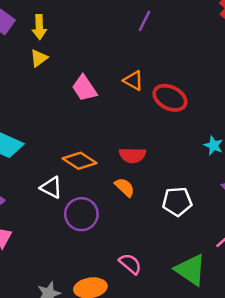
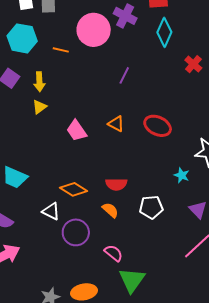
red ellipse: (170, 98) -> (158, 126), moved
white pentagon: (177, 202) -> (151, 207), moved
pink semicircle: (130, 264) -> (114, 253), moved
green triangle: (191, 270) -> (132, 280), moved, turned 32

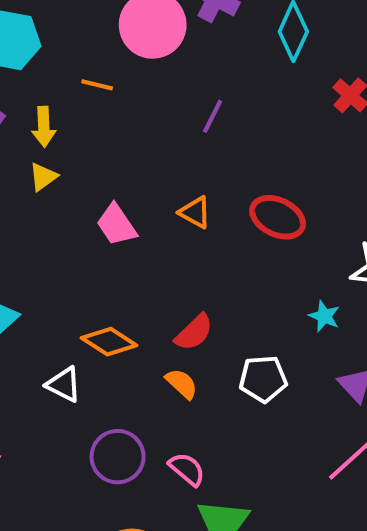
orange line: (61, 50) -> (97, 85), moved
red semicircle: (116, 184) -> (194, 332), turned -45
purple circle: (76, 232) -> (118, 457), moved

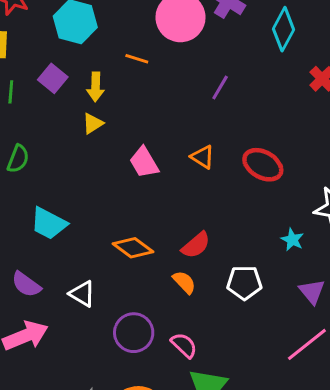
white triangle: (64, 384) -> (82, 294), moved

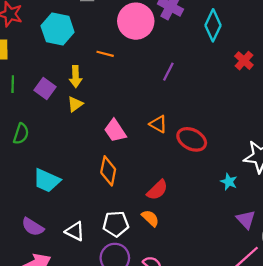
purple square: (53, 78) -> (45, 88), moved
red ellipse: (263, 165) -> (192, 139), moved
orange diamond: (133, 248) -> (108, 171), moved, turned 68
white pentagon: (244, 283) -> (116, 224), moved

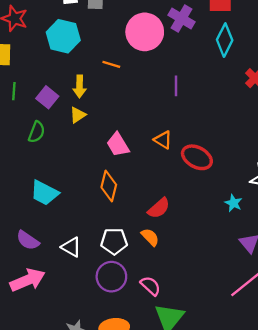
purple line: (168, 72) -> (176, 86), turned -30
green semicircle: (21, 134) -> (37, 132), moved

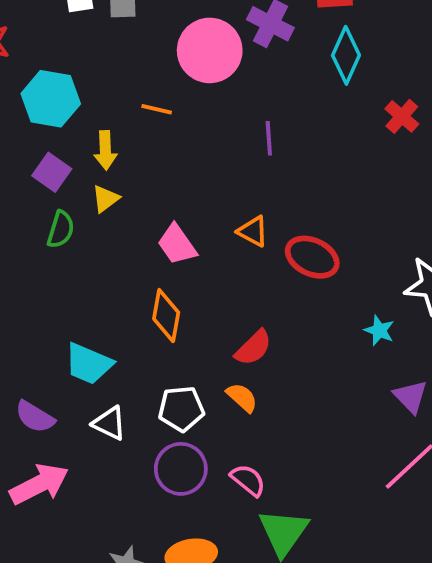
cyan hexagon: (63, 36) -> (51, 99), moved
green semicircle: (37, 132) -> (61, 229), moved
cyan trapezoid: (44, 193) -> (89, 364), moved

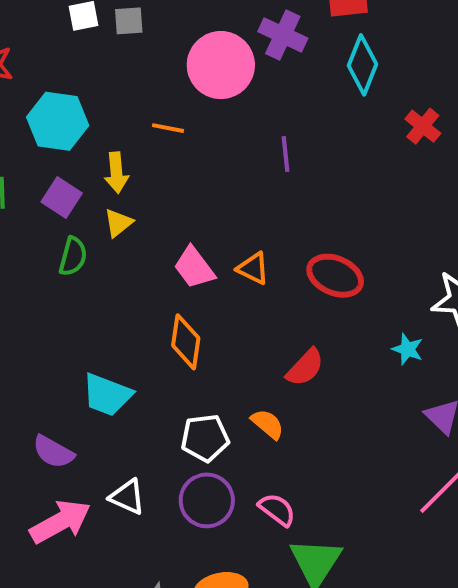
orange triangle: (253, 231) -> (253, 268), moved
red semicircle: (253, 348) -> (305, 367), moved
white triangle: (109, 423) -> (127, 497), moved

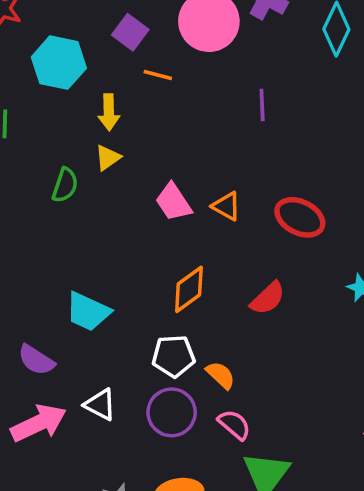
purple square: (62, 198) -> (130, 32), moved
orange diamond: (186, 342) -> (189, 289), moved, turned 42
orange semicircle: (268, 424) -> (221, 375), moved

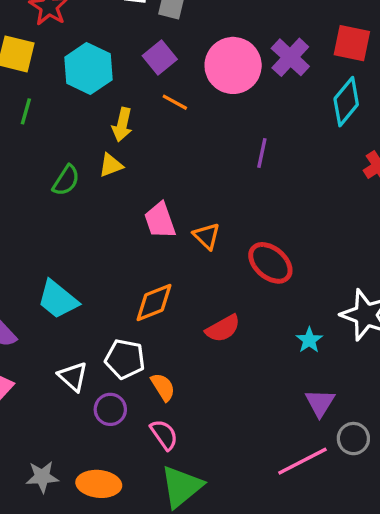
white triangle: (100, 405) -> (73, 376), moved
purple circle: (172, 412) -> (110, 409), size x0.7

